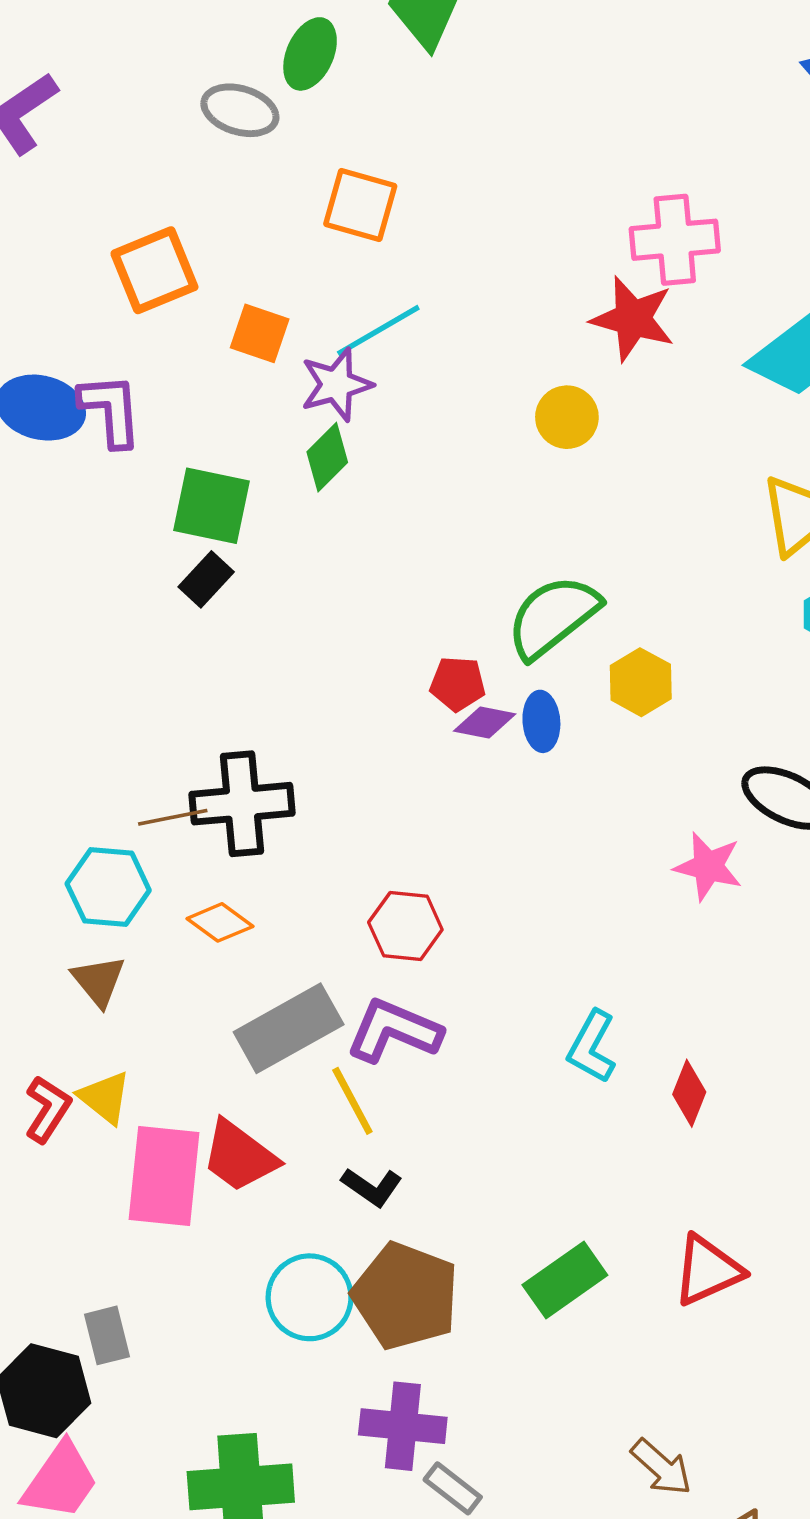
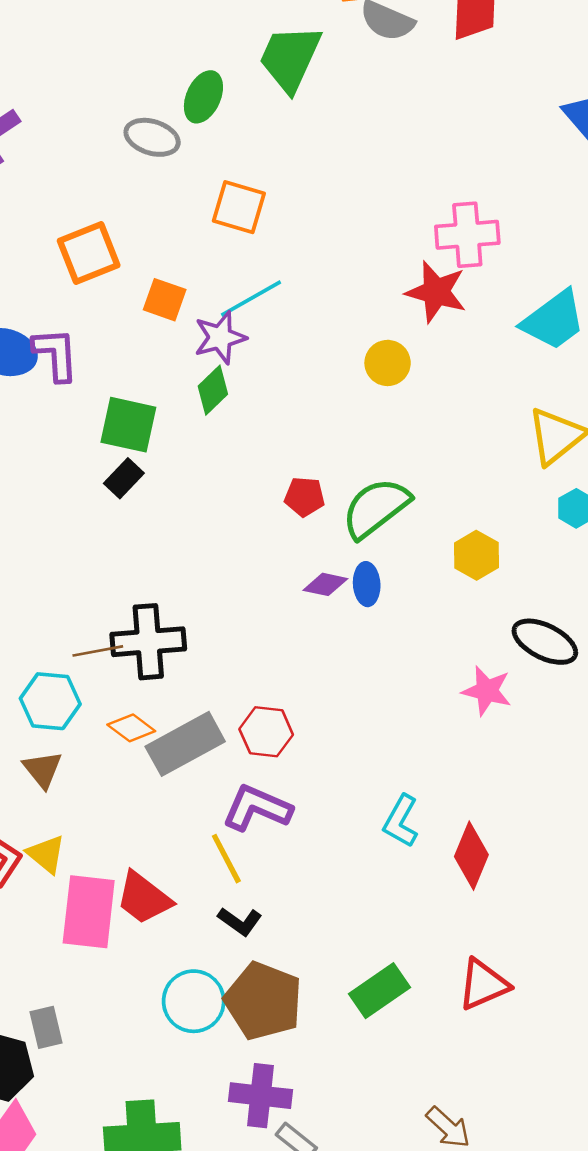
yellow hexagon: (641, 682) -> (476, 555), moved
red pentagon: (458, 684) -> (305, 497), moved
gray rectangle: (289, 1028) -> (185, 744), moved
red diamond: (689, 1093) -> (471, 856), size x1.4

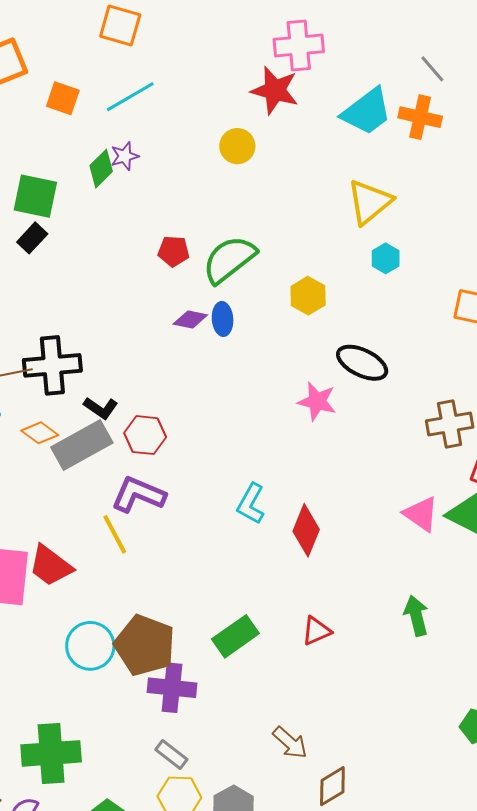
purple star: (220, 338) -> (125, 156), moved, size x0.7
black L-shape: (240, 921) -> (101, 408), moved
red triangle: (483, 984) -> (316, 631), size x0.7
purple cross: (261, 1096) -> (172, 688), moved

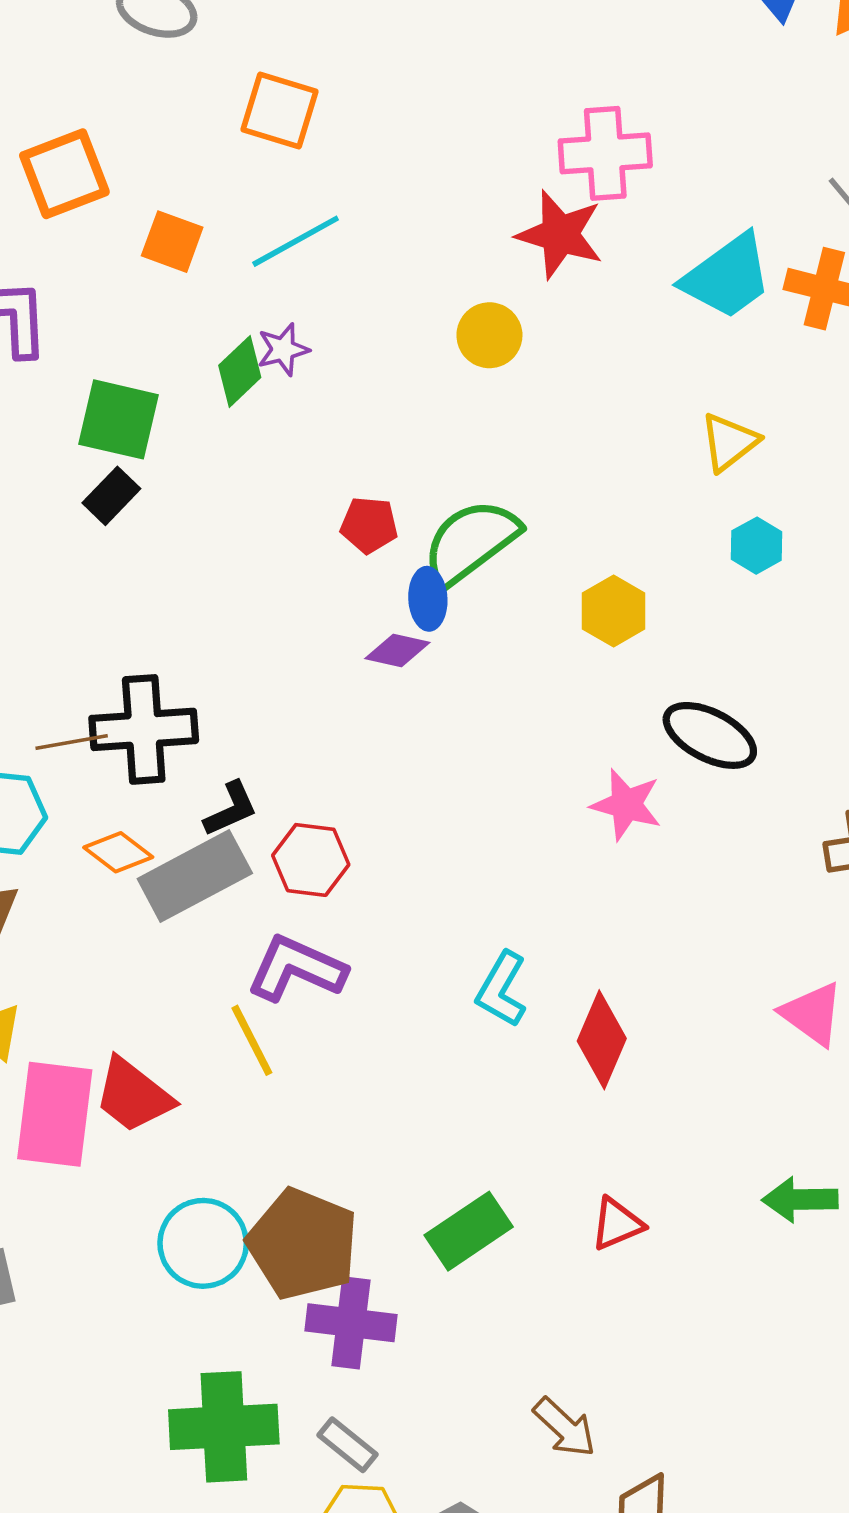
yellow triangle: (370, 202) -> (729, 442), size x0.7
blue ellipse: (223, 319) -> (428, 599), moved
black L-shape: (101, 408) -> (231, 809), turned -60
green arrow: (416, 616) -> (800, 1200), turned -78
green cross: (51, 753) -> (224, 1427), moved

